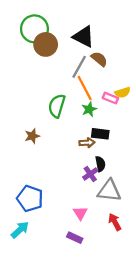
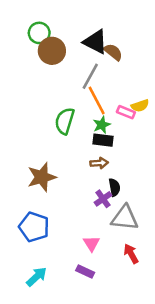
green circle: (34, 29) -> (39, 33), size x0.7
brown semicircle: (99, 59) -> (113, 52), moved
black rectangle: (100, 134) -> (103, 140), moved
brown star: (32, 136) -> (42, 177), moved, size x1.6
cyan arrow: (20, 230) -> (37, 277), moved

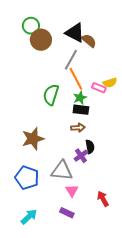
gray triangle: (125, 218) -> (62, 171), moved

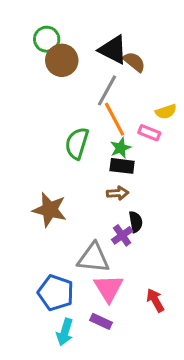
yellow semicircle: (110, 83) -> (166, 112), moved
brown star: (33, 139) -> (50, 210), turned 30
blue pentagon: (27, 178) -> (56, 293), moved
pink triangle: (72, 191) -> (109, 288), size x1.5
cyan arrow: (29, 217) -> (65, 332), moved, turned 150

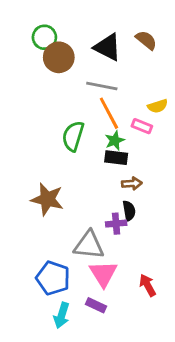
brown semicircle: (134, 62) -> (146, 40), moved
gray line: (107, 90) -> (102, 86), turned 72
brown arrow: (118, 193) -> (132, 183), moved
purple cross: (122, 235) -> (116, 224), turned 30

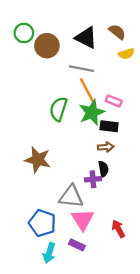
green circle: (44, 37) -> (24, 33), moved
yellow semicircle: (158, 106) -> (126, 54), moved
green star: (115, 140) -> (92, 112), size x1.6
black rectangle: (116, 158) -> (109, 126), moved

